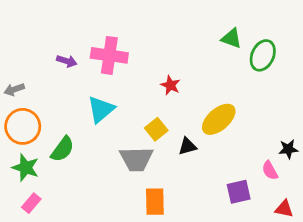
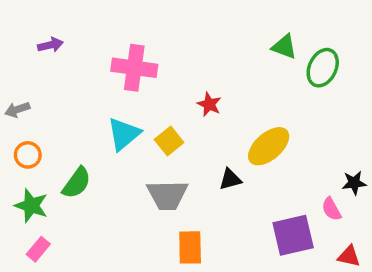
purple arrow: (67, 61) -> (50, 45), moved, turned -30
orange circle: (23, 126) -> (28, 155), size x0.6
yellow square: (156, 129) -> (169, 141), moved
purple square: (239, 192) -> (293, 235), size x1.4

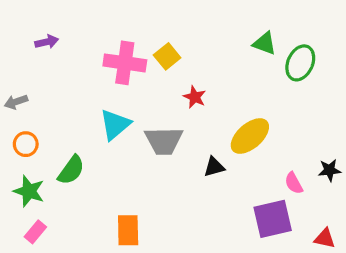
yellow square: (169, 141) -> (167, 56), moved
gray trapezoid: (167, 195) -> (164, 141), moved
pink semicircle: (331, 209) -> (294, 183), moved
orange rectangle: (190, 247) -> (128, 230), moved

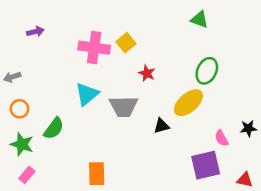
green triangle: (265, 43) -> (199, 19), moved
green ellipse: (300, 63) -> (207, 71), moved

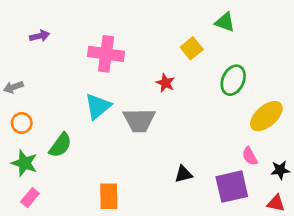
yellow square: (126, 43) -> (192, 48), moved
yellow ellipse: (188, 103) -> (266, 116), moved
black triangle: (162, 126) -> (183, 174), moved
black star: (248, 128) -> (280, 170), moved

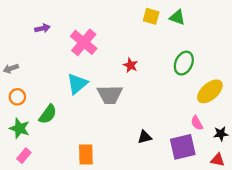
purple arrow: (40, 36) -> (42, 28), moved
yellow square: (192, 48) -> (151, 16), moved, turned -35
pink cross: (106, 54) -> (84, 42), turned 32

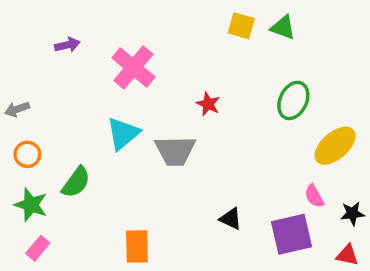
black triangle: (145, 137) -> (231, 219), turned 40

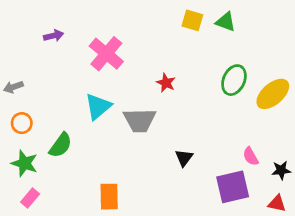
yellow ellipse: (335, 146) -> (273, 94), moved
black triangle: (231, 219) -> (184, 158), moved, turned 42

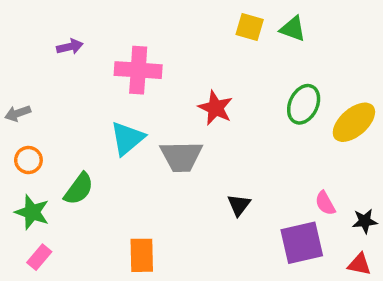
pink cross: (106, 54) -> (138, 70), turned -36
red star: (166, 83) -> (215, 108), size x1.4

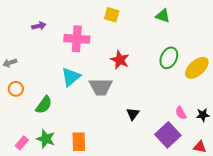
yellow square: (250, 27) -> (112, 15), moved
green star: (32, 212) -> (46, 139), moved
black star: (365, 221) -> (203, 115), moved
purple square: (302, 243) -> (168, 135), turned -30

